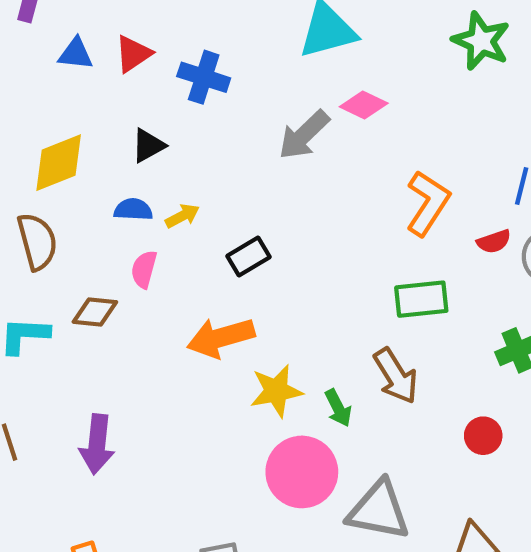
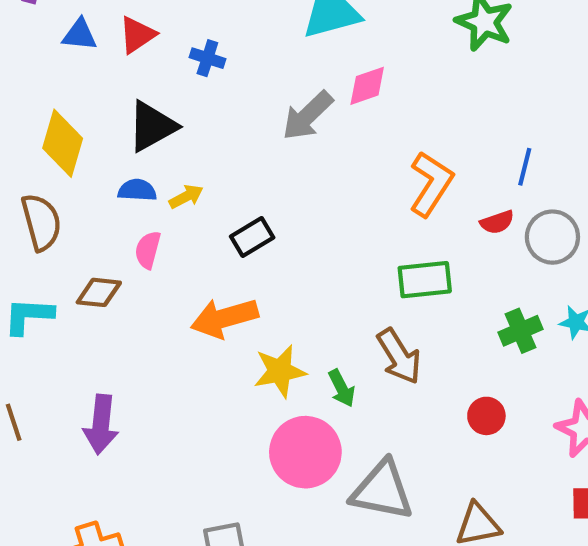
blue cross: (204, 77) -> (207, 58), size x0.7
pink diamond: (364, 105) -> (367, 86), turned -45
black triangle: (148, 146) -> (152, 126), size x1.5
yellow diamond: (59, 163) -> (63, 143), turned -52

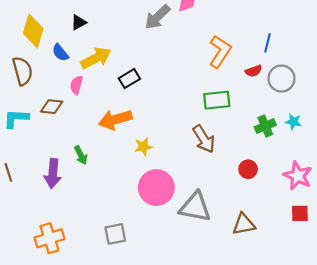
black triangle: (152, 126) -> (79, 22), size x0.6
blue semicircle: (137, 190) -> (60, 53), moved, turned -132
yellow arrow: (186, 197) -> (96, 58), size x1.8
yellow star: (280, 371) -> (143, 147), size x0.7
green arrow: (342, 388) -> (81, 155), moved

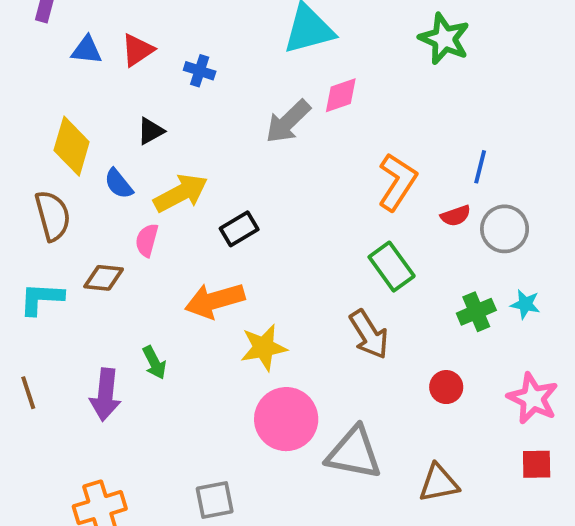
green rectangle: (217, 100) -> (392, 267), turned 60
yellow star: (143, 147) -> (264, 348), size x1.4

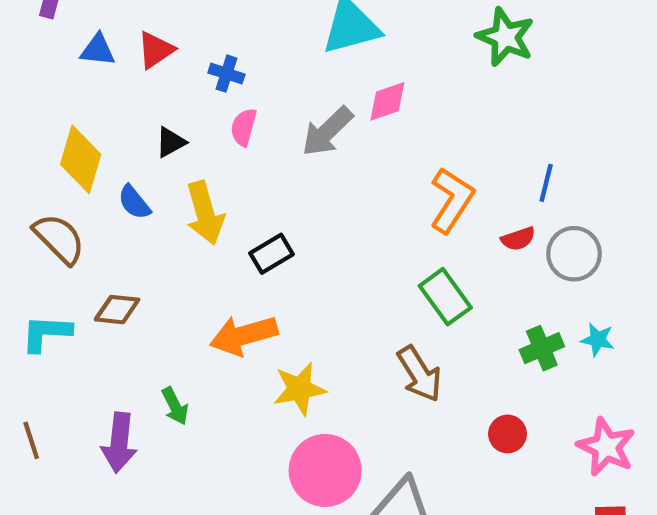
yellow arrow: (181, 193) -> (205, 213), turned 102
brown semicircle: (53, 216) -> (59, 239), turned -30
pink semicircle: (147, 240) -> (244, 127), moved

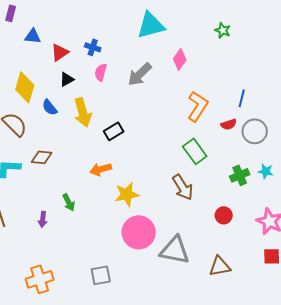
green star: (505, 37) -> (223, 30), size x0.6
red triangle: (156, 50) -> (60, 52), moved
pink diamond: (387, 101) -> (180, 59), moved, turned -35
orange arrow: (244, 335) -> (101, 169), size x0.7
purple arrow: (119, 443) -> (43, 219), size x0.6

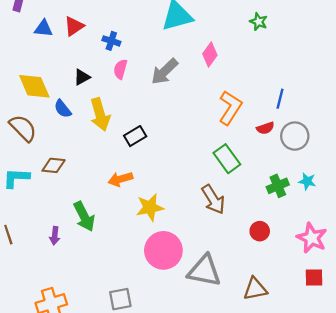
red triangle: (60, 52) -> (74, 26), moved
yellow diamond: (25, 87) -> (34, 86), turned -40
green arrow: (69, 202) -> (84, 216), size x1.5

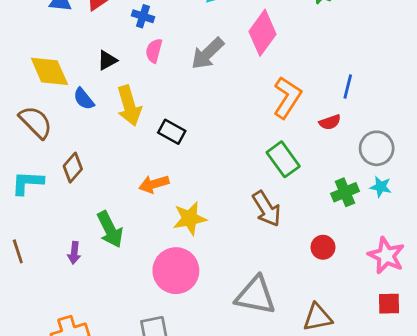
pink diamond: (210, 54) -> (262, 33), size x1.5
black rectangle: (135, 136) -> (172, 132), turned 60
gray circle: (295, 136) -> (377, 148), moved
brown diamond: (54, 165) -> (73, 168), turned -55
pink circle: (163, 250) -> (176, 271), moved

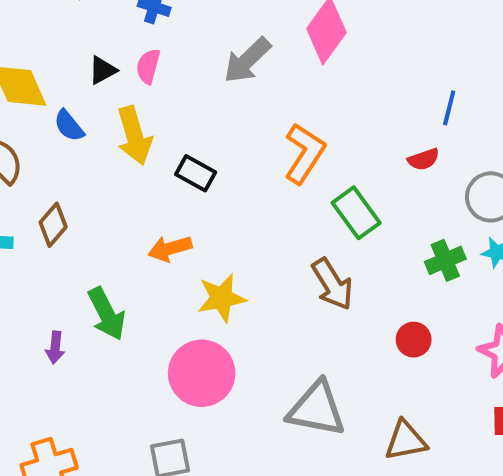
pink semicircle: (154, 51) -> (148, 66), moved
orange L-shape: (287, 97) -> (305, 153), moved

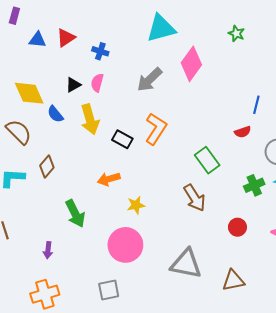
orange L-shape: (305, 153) -> (156, 129), moved
yellow star: (221, 298) -> (136, 205), size x0.7
purple arrow: (55, 348) -> (48, 250), moved

